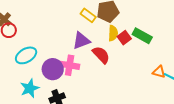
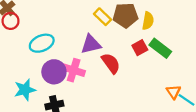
yellow semicircle: (113, 33) -> (148, 21), moved
cyan ellipse: (26, 55) -> (42, 43), moved
orange triangle: (159, 72) -> (174, 92), turned 32

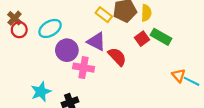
cyan ellipse: (42, 43) -> (50, 28), moved
purple triangle: (91, 44) -> (96, 42), turned 48
purple circle: (54, 72) -> (67, 50), moved

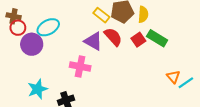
brown cross: (14, 18) -> (14, 16), turned -32
purple circle: (67, 50) -> (32, 44), moved
red semicircle: (117, 57) -> (113, 37), moved
cyan line: (192, 81) -> (186, 83), turned -63

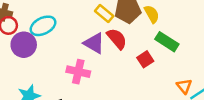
yellow semicircle: (143, 14) -> (152, 14), turned -35
red square: (138, 40) -> (145, 59), moved

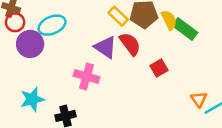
green rectangle: (167, 42) -> (185, 29), moved

